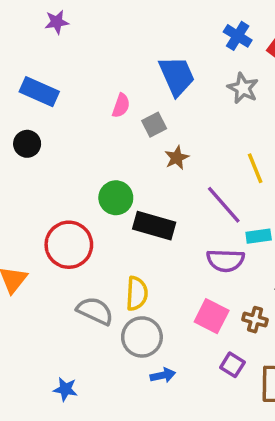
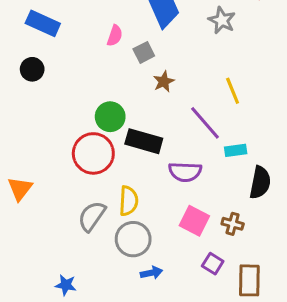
red circle: (69, 245) -> (93, 153), moved
purple semicircle: (225, 260) -> (185, 172), moved
gray semicircle: (95, 311) -> (92, 216), turned -80

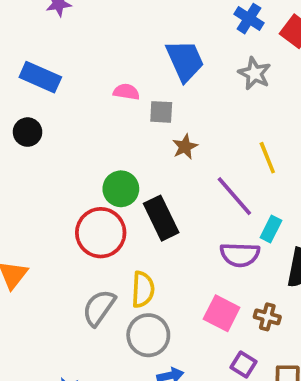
pink semicircle: (115, 36) -> (126, 92), turned -100
gray square: (144, 52) -> (161, 112), turned 30
black rectangle: (144, 141) -> (161, 218), turned 48
cyan rectangle: (236, 150) -> (271, 229), turned -55
purple semicircle: (185, 172) -> (240, 255), moved

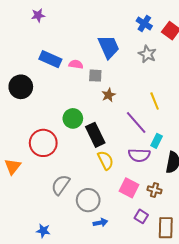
blue rectangle: (40, 77) -> (50, 59), moved
black circle: (28, 132) -> (21, 87), size x1.5
red circle: (101, 233) -> (43, 143), moved
yellow semicircle: (143, 289) -> (106, 160), moved, turned -30

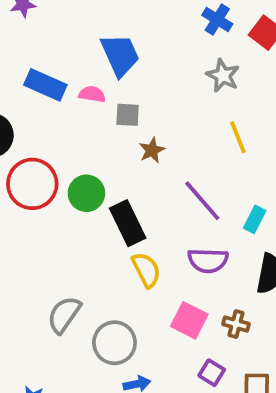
blue trapezoid: (109, 47) -> (120, 55), moved
yellow line: (155, 101) -> (238, 137), moved
cyan rectangle: (157, 141) -> (255, 219), moved
red circle: (43, 143) -> (32, 184), moved

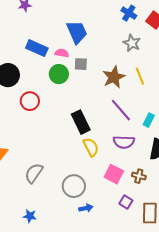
brown star: (152, 150) -> (114, 77), moved, size x1.6
red circle: (32, 184) -> (30, 101), size x0.7
green circle: (86, 193) -> (59, 74), moved
gray semicircle: (64, 315) -> (34, 173), moved

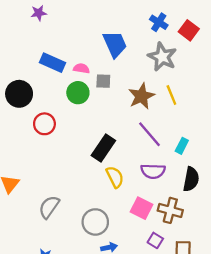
blue trapezoid: (77, 32) -> (115, 44), moved
gray star: (132, 43) -> (162, 57), size x1.4
black rectangle: (81, 122) -> (103, 148), turned 60
brown cross: (139, 176) -> (170, 210), size x1.5

